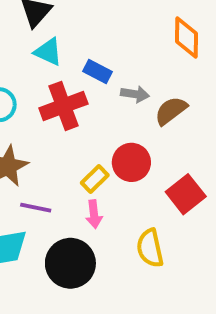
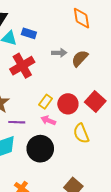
blue rectangle: (98, 71) -> (29, 33), moved
red circle: (131, 162) -> (68, 104), moved
pink arrow: (94, 214) -> (48, 120), turned 128

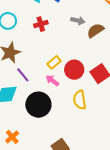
red cross: (22, 66) -> (41, 24), size x0.6
purple line: (17, 122) -> (23, 75), turned 35

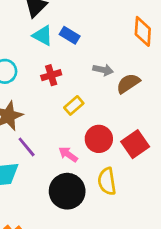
yellow rectangle: (54, 62) -> (74, 105), moved
black circle: (38, 105) -> (67, 191), moved

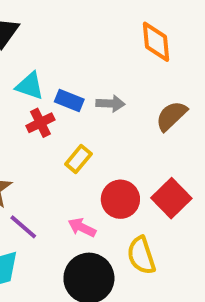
blue rectangle: (70, 35) -> (69, 101), moved
cyan triangle: (43, 36) -> (30, 86), moved
brown semicircle: (128, 83) -> (171, 116), moved

